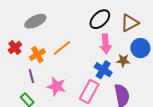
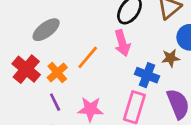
pink arrow: (106, 44) -> (122, 43), moved
red cross: (15, 47) -> (26, 69), size x1.5

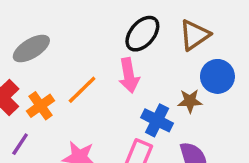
purple line: (55, 102) -> (20, 144), moved, turned 54

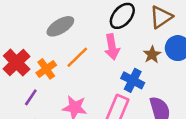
gray ellipse: (31, 49) -> (60, 26), moved
brown star: (190, 101) -> (152, 55), moved, turned -30

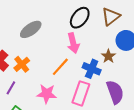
brown star: (152, 55) -> (108, 56), moved
orange line: (77, 57) -> (60, 67), moved

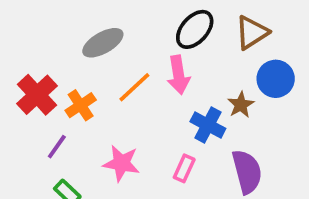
orange line: (60, 67) -> (134, 87), moved
pink rectangle: (81, 93) -> (184, 168), size x0.6

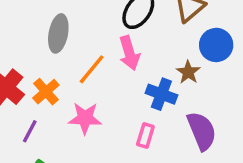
gray ellipse: (103, 43) -> (58, 33), turned -42
pink star: (121, 163) -> (85, 118), moved

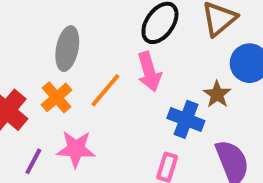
orange cross: (46, 92) -> (57, 97), moved
pink star: (85, 118) -> (76, 149), moved

